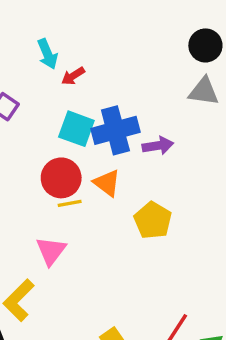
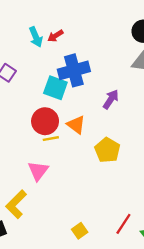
red arrow: (73, 76) -> (55, 36), moved
blue cross: (115, 130) -> (74, 70), moved
purple arrow: (158, 146) -> (111, 99), turned -48

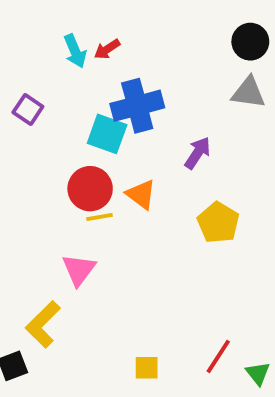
yellow pentagon: (107, 150) -> (218, 223), moved
yellow square: (80, 231) -> (147, 368), turned 35

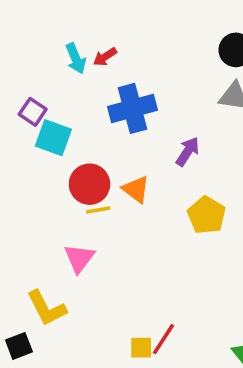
cyan square: (107, 134) -> (53, 138), moved
yellow L-shape: (43, 324) -> (46, 308), turned -72
red line: (218, 356) -> (163, 339), moved

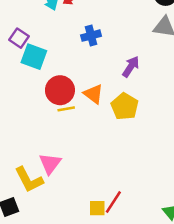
blue cross: (133, 108) -> (91, 36), size x0.6
yellow pentagon: (207, 215) -> (125, 106), moved
pink triangle: (79, 258) -> (50, 163), moved

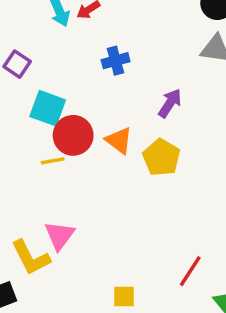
cyan square: (34, 57) -> (48, 108), moved
yellow line: (66, 109) -> (53, 161), moved
red line: (113, 202) -> (190, 271), moved

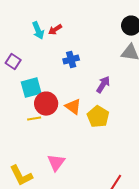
cyan square: (48, 108) -> (31, 88), turned -35
pink triangle: (60, 235) -> (56, 163), moved

